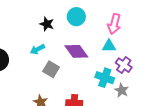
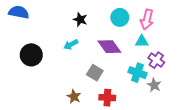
cyan circle: (76, 17) -> (120, 17), moved
gray square: (51, 69) -> (95, 73), moved

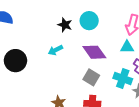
cyan circle: (120, 17) -> (89, 21), moved
gray square: (95, 73) -> (91, 77), moved

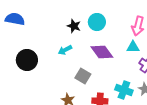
gray square: (91, 77) -> (83, 76), moved
cyan cross: (123, 78) -> (124, 90), moved

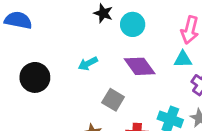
black star: (74, 26) -> (103, 13), moved

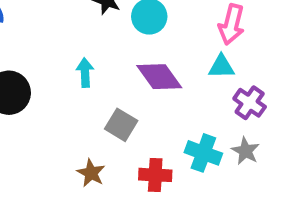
cyan arrow: (88, 63) -> (85, 73), turned 114

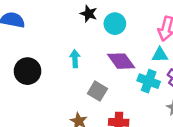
cyan cross: (203, 153) -> (149, 81), moved

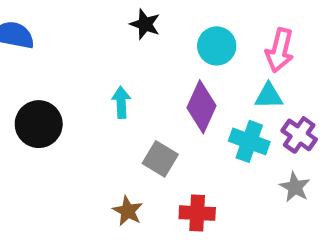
cyan circle: (115, 24) -> (217, 46), moved
purple diamond: (121, 61) -> (201, 107), turned 60

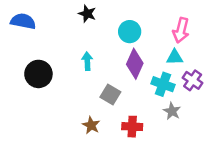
black star: (145, 24) -> (87, 14), moved
cyan circle: (217, 46) -> (130, 32), moved
gray star: (295, 187) -> (172, 111), moved

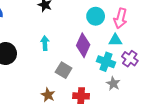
cyan circle: (130, 32) -> (96, 16), moved

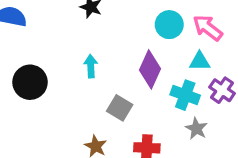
pink arrow: (120, 18) -> (208, 28), turned 114

